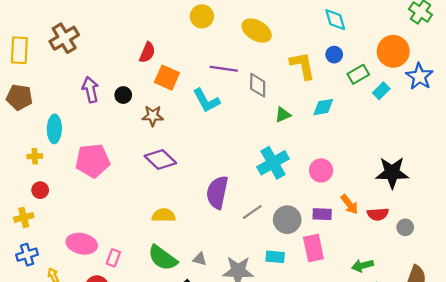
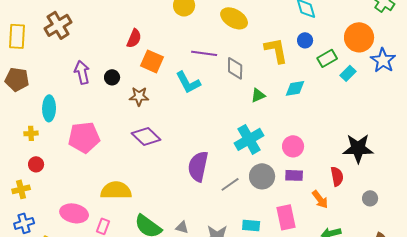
orange arrow: (349, 204) -> (320, 199), moved
purple rectangle: (322, 214) -> (294, 175), moved
red semicircle: (378, 214) -> (337, 176), moved, turned -96
yellow semicircle: (164, 215) -> (116, 190), moved, size x1.4
gray circle: (287, 220) -> (262, 176), moved

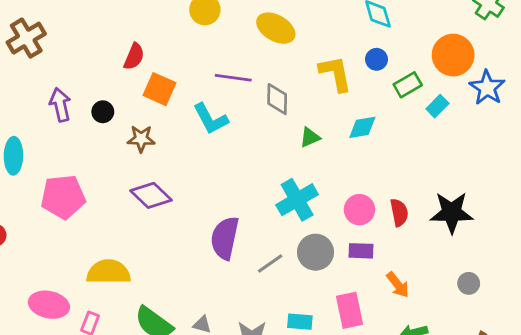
red semicircle: (337, 176) -> (399, 212), moved

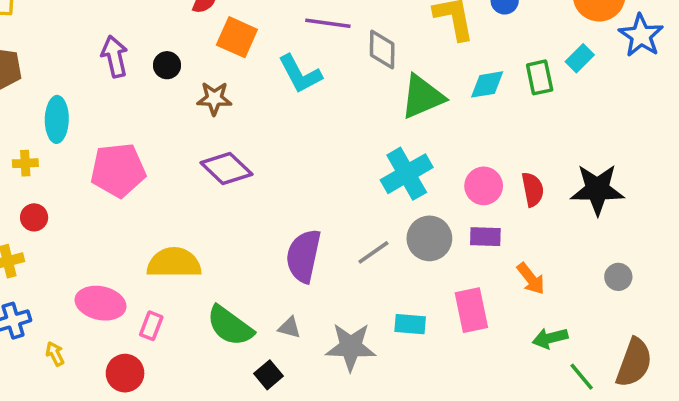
green rectangle: (408, 85) -> (540, 77), moved, turned -72
green triangle: (310, 137) -> (422, 97), size x1.8
purple semicircle: (225, 238) -> (303, 256), moved

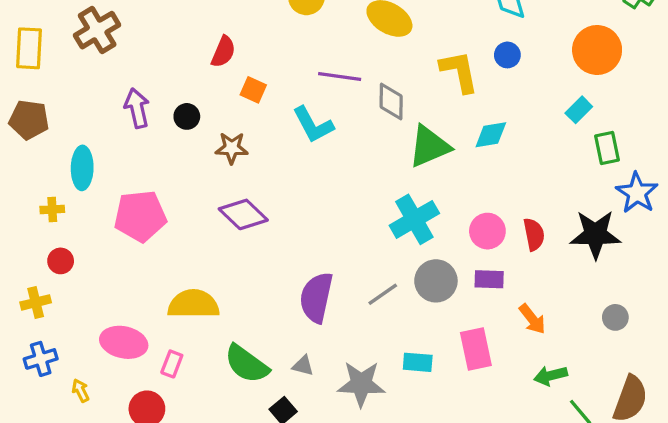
blue star: (641, 35) -> (637, 193), moved
orange square: (237, 37) -> (253, 90), size x0.7
green rectangle: (540, 77) -> (607, 148), moved

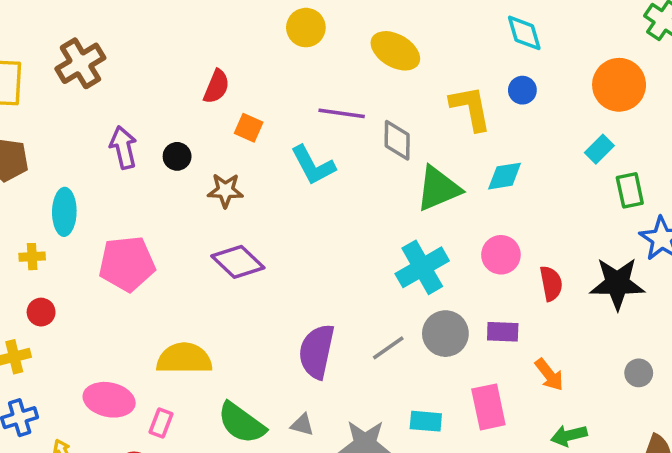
pink circle: (487, 231) -> (501, 255), moved

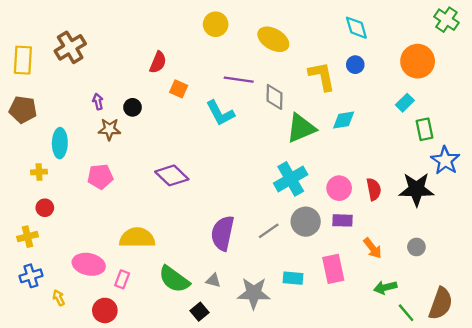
purple arrow: (123, 147) -> (98, 102), size x0.6
brown star: (225, 190) -> (109, 129), moved
pink circle: (501, 255) -> (339, 188), moved
pink pentagon: (127, 264) -> (100, 177), size x0.7
gray circle: (639, 373) -> (416, 247), moved

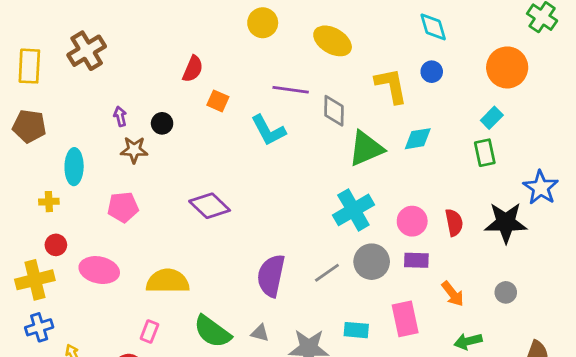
green rectangle: (425, 129) -> (485, 153), moved
yellow cross: (28, 237) -> (35, 280), size x1.5
pink ellipse: (89, 264) -> (99, 270), moved

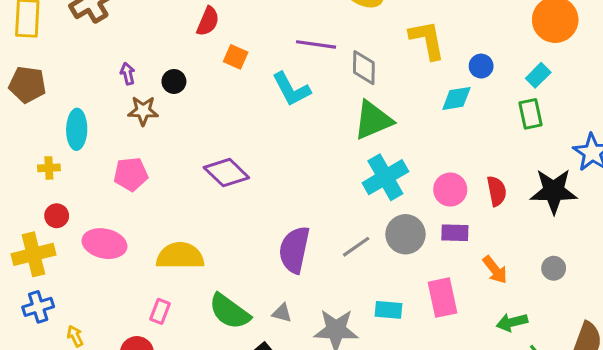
blue circle: (432, 72) -> (481, 66), moved
green triangle: (366, 148) -> (373, 120), moved

